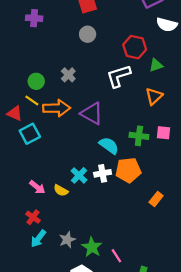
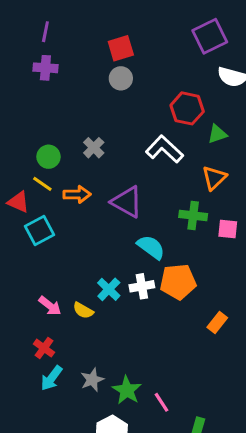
gray circle: (88, 34) -> (121, 78), moved
white L-shape: (119, 76) -> (165, 149), turned 60
orange arrow: (57, 108) -> (77, 194), size x0.7
green cross: (139, 136) -> (193, 215), moved

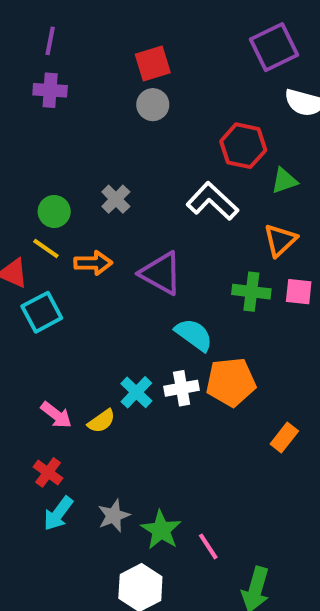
pink square: (228, 229) -> (299, 292), moved
yellow semicircle: (83, 310) -> (101, 421), turned -65

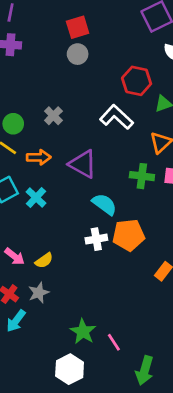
cyan cross: (136, 392) -> (36, 198), moved
gray star: (114, 516) -> (39, 293), moved

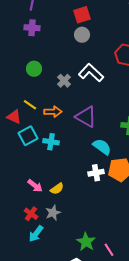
white L-shape: (116, 117) -> (91, 73), moved
green circle: (13, 124) -> (34, 69), moved
cyan cross: (36, 198) -> (51, 142), turned -35

